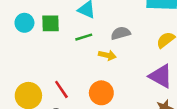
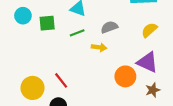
cyan circle: (24, 23) -> (23, 16), moved
orange circle: (101, 93) -> (125, 76), moved

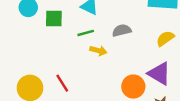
yellow arrow: (99, 47) -> (98, 51), moved

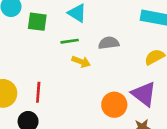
red line: (62, 83) -> (38, 92), turned 30

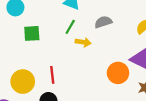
green square: (37, 22) -> (32, 33), moved
green line: (70, 41) -> (70, 27), turned -40

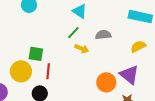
green square: (32, 33) -> (36, 54), moved

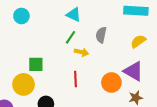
gray semicircle: (103, 35) -> (101, 35), turned -63
red line: (48, 71) -> (75, 79), moved

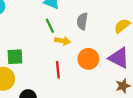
green line: (71, 37) -> (50, 26), turned -56
orange circle: (111, 82) -> (88, 59), moved

